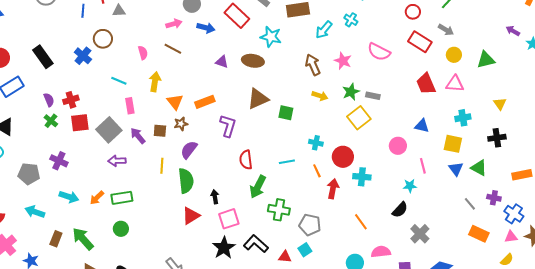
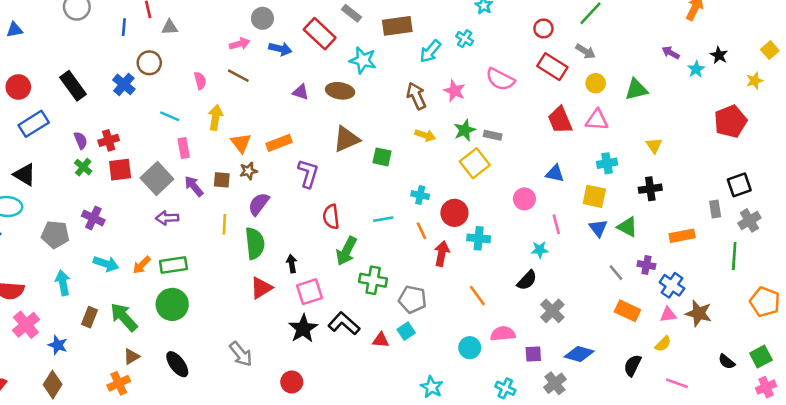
cyan arrow: (35, 212) -> (63, 283), turned 60
green circle: (121, 229) -> (172, 304), size x1.6

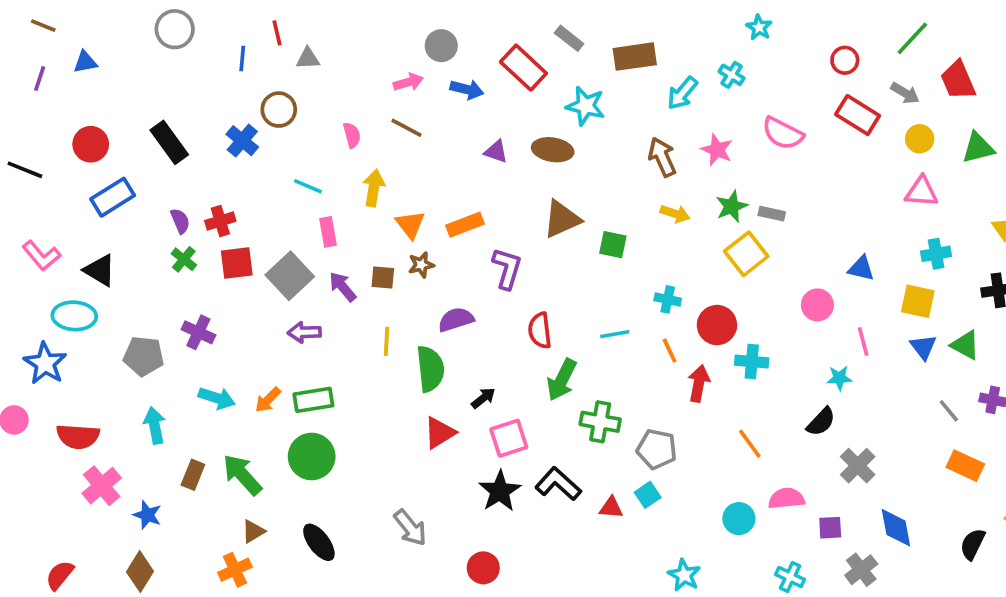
red trapezoid: (560, 120) -> (958, 80), moved
purple semicircle: (259, 204) -> (456, 320), moved, turned 35
black arrow: (292, 264) -> (483, 398), turned 60
blue diamond: (579, 354) -> (896, 528), turned 64

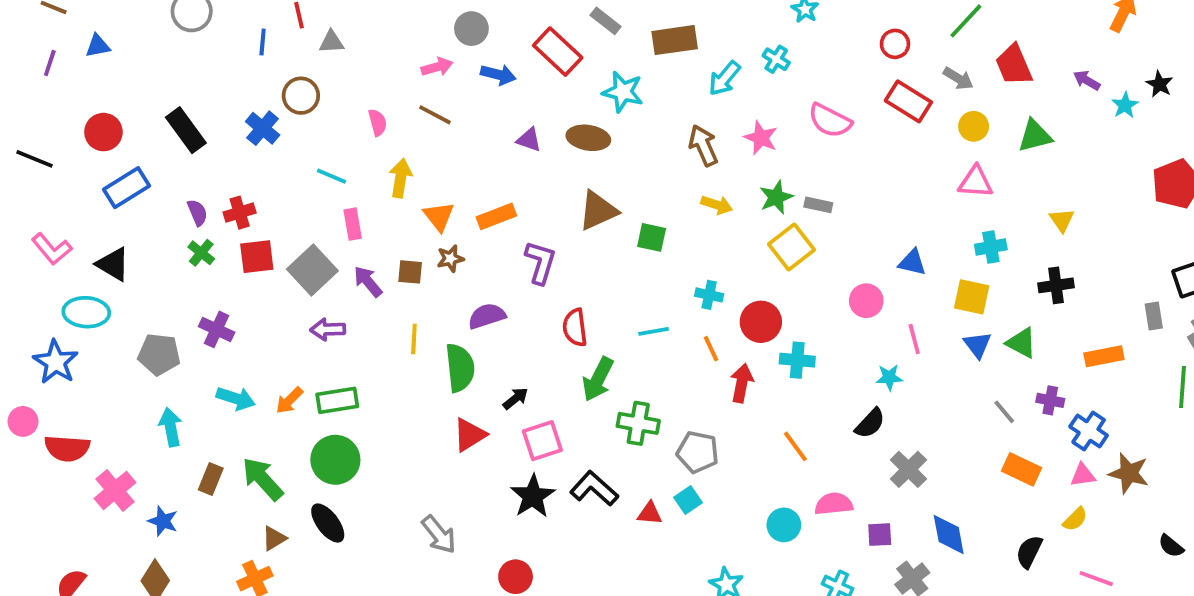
red semicircle: (78, 436) -> (67, 448), moved
black ellipse: (319, 542) -> (328, 523), moved

